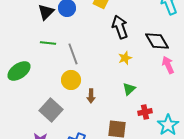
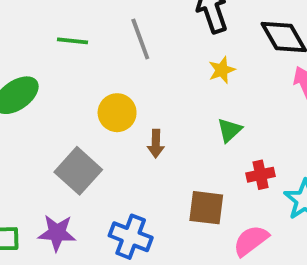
gray line: (73, 54) -> (140, 39), moved

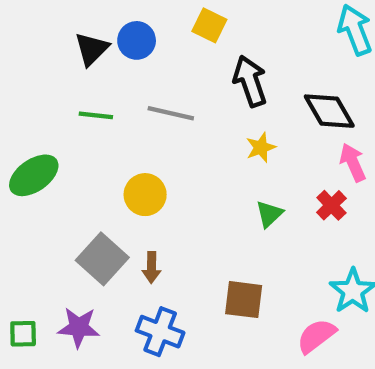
gray line: (140, 39) -> (171, 113), turned -57
brown arrow: (156, 144) -> (152, 267), moved
red cross: (261, 175) -> (331, 205), moved, turned -32
pink semicircle: (251, 241) -> (316, 336), moved

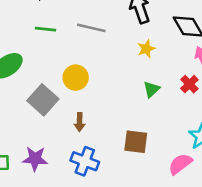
gray square: (102, 259) -> (43, 100), moved

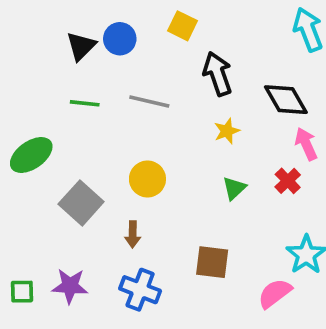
yellow circle: (76, 78) -> (147, 179), moved

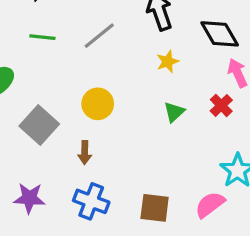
gray line: (149, 101) -> (99, 36), turned -52
brown square: (212, 262) -> (155, 208), moved

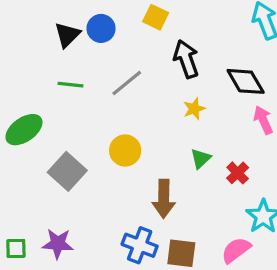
red cross: (221, 105) -> (238, 173), moved
brown arrow: (85, 153) -> (164, 199), moved, size x1.6
blue cross: (91, 201) -> (140, 245), moved

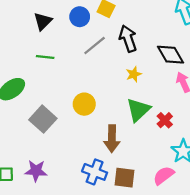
blue circle: (101, 28) -> (80, 17), moved
gray line: (127, 83) -> (95, 45), moved
green triangle: (201, 159) -> (138, 110), size x1.6

